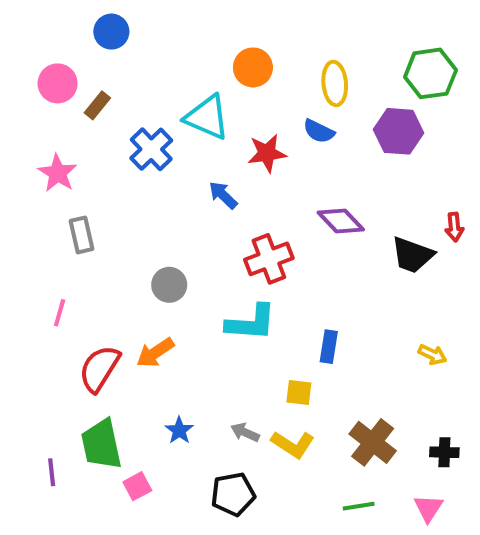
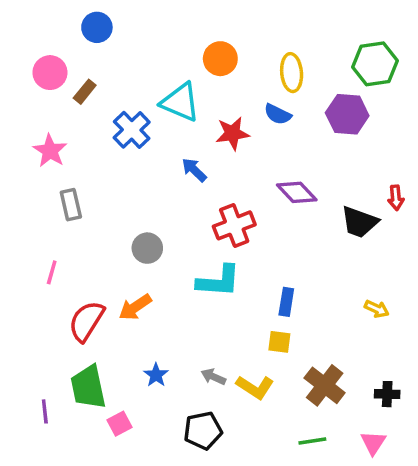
yellow square: (299, 392) -> (279, 342), moved

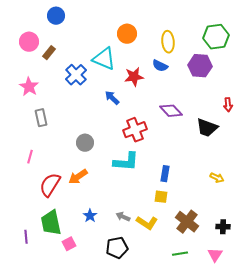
red arrow: (396, 198) -> (228, 105), moved

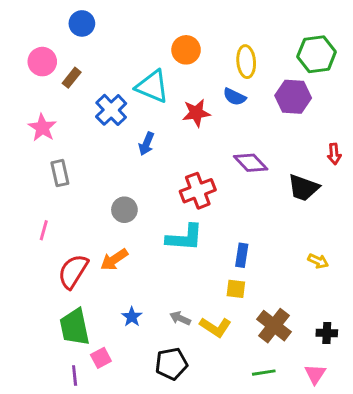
blue arrow: (112, 98) -> (146, 144), moved, turned -112
purple line: (26, 237) -> (75, 375), moved

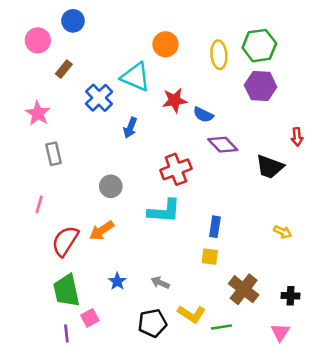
green hexagon: (317, 54) -> (259, 46), moved
pink circle: (42, 62) -> (38, 40), moved
blue semicircle: (234, 97) -> (203, 115), moved
yellow L-shape: (215, 327) -> (192, 314), moved
green line: (264, 373) -> (221, 327), moved

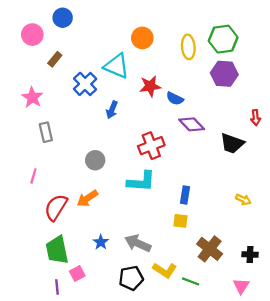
gray arrow: (160, 283) -> (138, 243), size x1.6
green line: (221, 327) -> (191, 281), turned 30

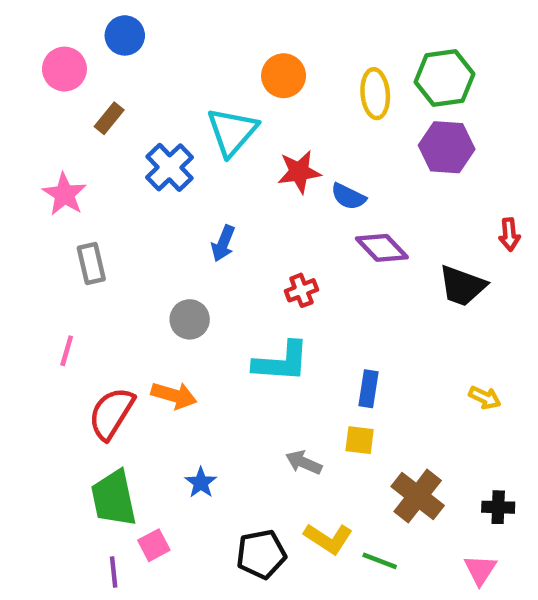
cyan triangle: (116, 66) -> (232, 132), turned 48
blue arrow: (112, 110) -> (223, 243), moved
red cross: (151, 146) -> (301, 290), size x0.6
orange arrow: (87, 198) -> (174, 395), turned -130
gray arrow: (138, 243) -> (304, 462), moved, size x0.7

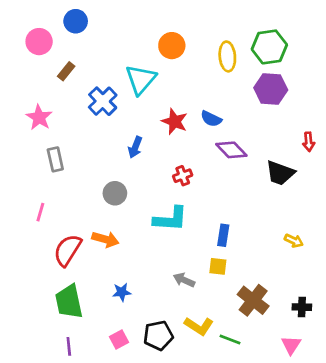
red star: (299, 172) -> (175, 121), moved, turned 30
blue star: (201, 483) -> (122, 292), turned 30
pink square: (154, 545) -> (119, 340), moved

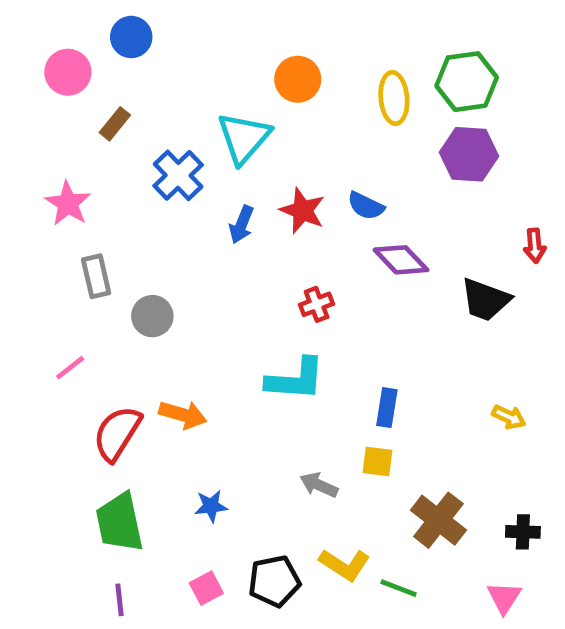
blue arrow: (135, 147) -> (241, 225), moved
gray circle: (115, 193) -> (152, 316), moved
pink line: (40, 212) -> (70, 368), turned 36

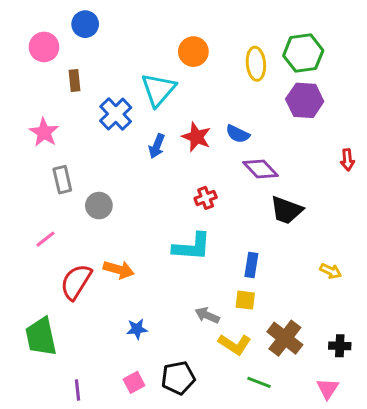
brown rectangle: (115, 124) -> (74, 81), turned -45
black trapezoid: (485, 300) -> (286, 210), moved
green trapezoid: (119, 522) -> (41, 337), moved
yellow L-shape: (345, 565) -> (235, 344), moved

